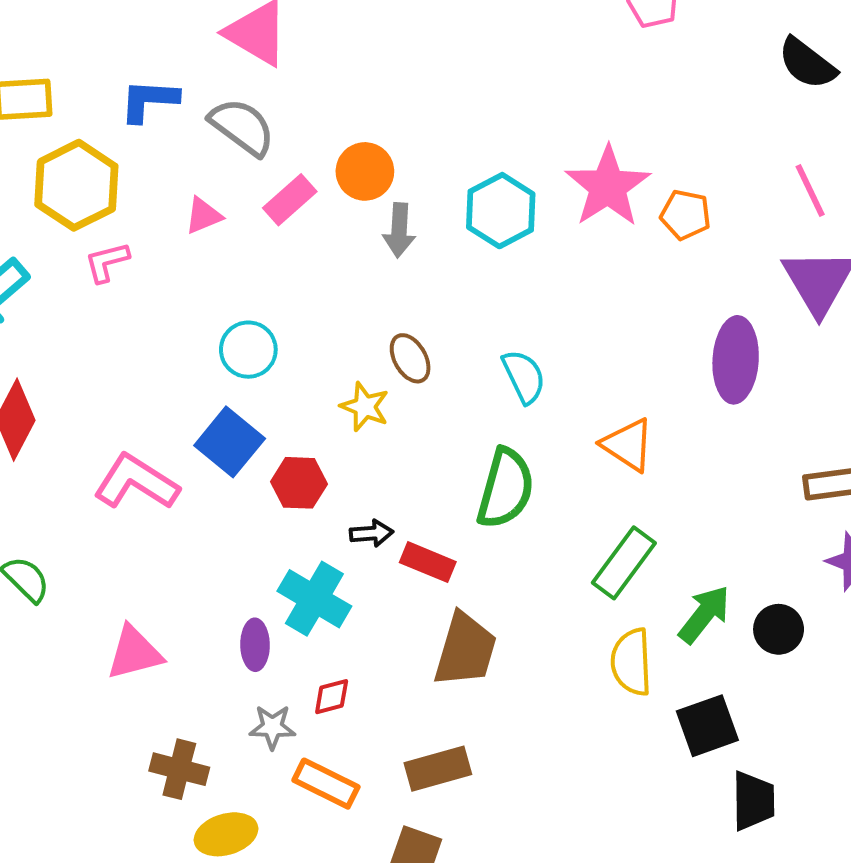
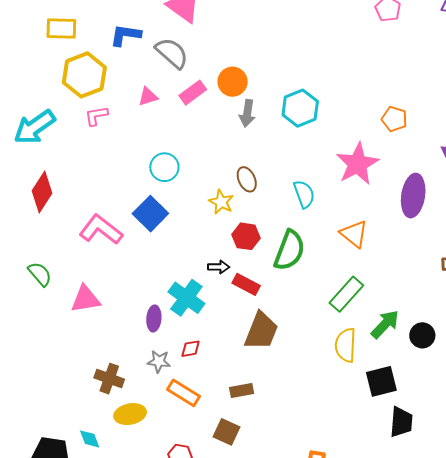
pink star: (608, 186) -> (357, 164), moved
red hexagon: (299, 483) -> (246, 236), moved
pink triangle: (134, 653) -> (85, 299), moved
brown rectangle: (438, 769) -> (242, 391), size x0.7

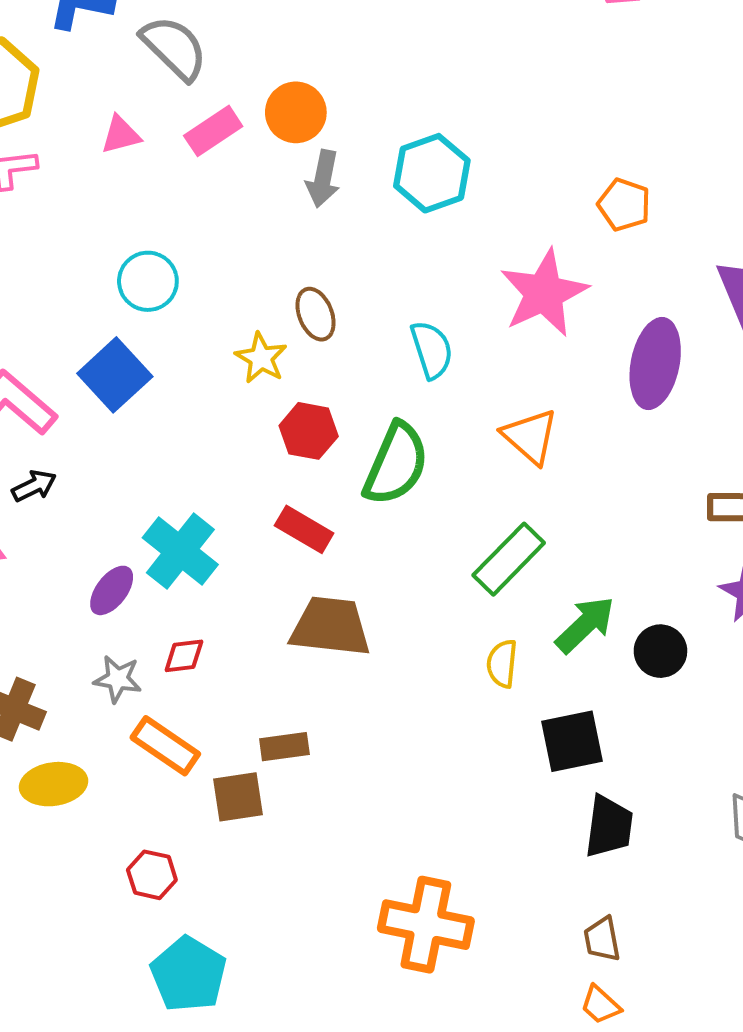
black arrow: (219, 267) -> (34, 486), moved, turned -30
purple ellipse: (154, 318) -> (112, 590), turned 30
brown trapezoid: (261, 331) -> (330, 627), turned -108
yellow semicircle: (346, 345) -> (502, 664), size x0.7
brown square: (226, 432) -> (238, 797), moved, turned -36

